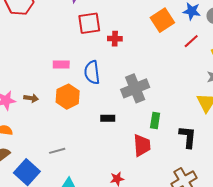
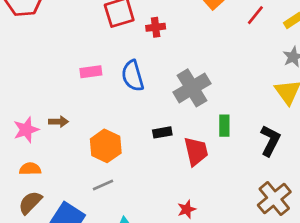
orange hexagon: (68, 97) -> (106, 146), moved
black L-shape: (188, 137) -> (270, 141), turned 30
red trapezoid: (142, 145) -> (196, 151), moved

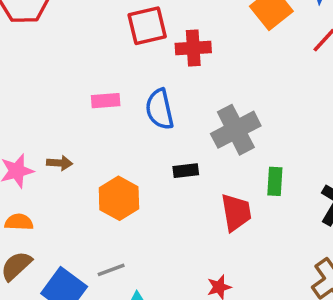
red cross: (156, 27) -> (193, 48), size x1.4
black rectangle: (162, 132) -> (186, 171), moved
gray line: (103, 185) -> (111, 270), moved

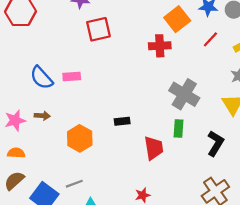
red cross: (193, 48) -> (160, 46), moved
blue semicircle: (160, 109) -> (42, 78), moved, turned -30
gray cross: (236, 130) -> (184, 94), moved, turned -32

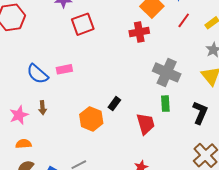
brown arrow: (42, 116) -> (42, 108), turned 88
black rectangle: (122, 121) -> (114, 104), turned -40
orange hexagon: (80, 138) -> (91, 119), moved

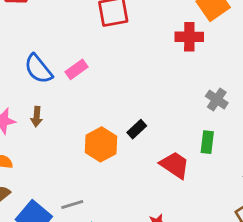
pink rectangle: (64, 69) -> (76, 69), turned -35
gray cross: (167, 72) -> (217, 100), size x0.6
red trapezoid: (146, 124) -> (175, 165), turned -50

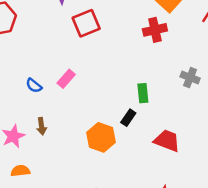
blue semicircle: (38, 69) -> (34, 86), size x0.6
green rectangle: (207, 142) -> (143, 93), moved

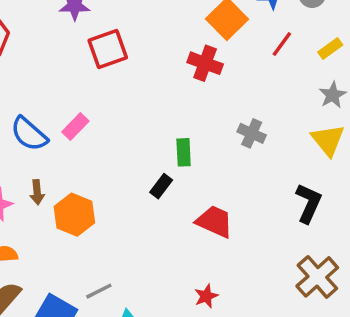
red cross: (155, 30) -> (205, 63), turned 30
blue semicircle: (34, 86) -> (29, 134), size x1.6
orange hexagon: (101, 137) -> (74, 215), moved

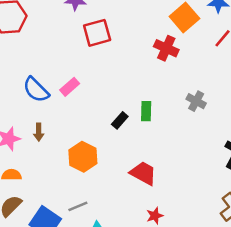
black rectangle: (161, 186) -> (120, 120), moved
orange hexagon: (74, 215) -> (83, 157), moved
red trapezoid: (215, 222) -> (143, 173), moved

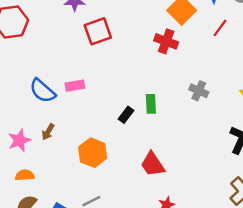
pink rectangle: (70, 87) -> (75, 86), turned 36
brown arrow: (39, 132) -> (48, 132), turned 35
red trapezoid: (143, 173) -> (153, 164), turned -148

